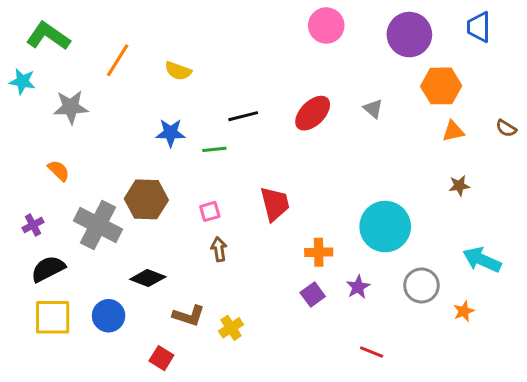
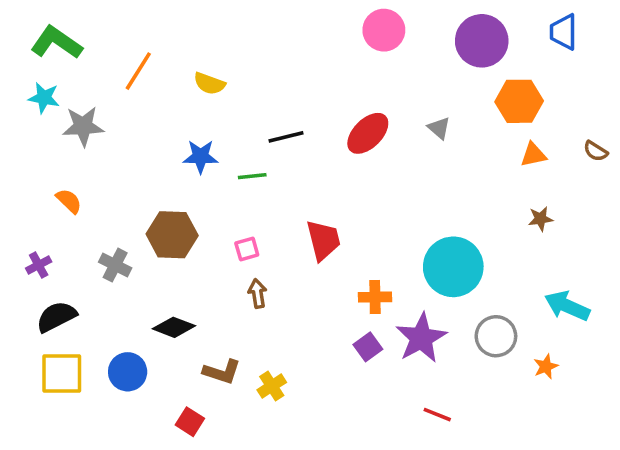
cyan star: (22, 81) -> (44, 98), moved
gray cross: (98, 225) -> (115, 265), size x0.6
purple star: (358, 287) -> (421, 338), size x1.8

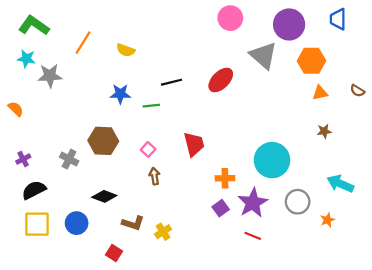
gray triangle: (439, 128) -> (263, 55), moved, size x2.0
orange semicircle: (69, 201) -> (16, 109), moved
pink square: (247, 249) -> (148, 149), turned -32
red line: (437, 415) -> (253, 236), moved

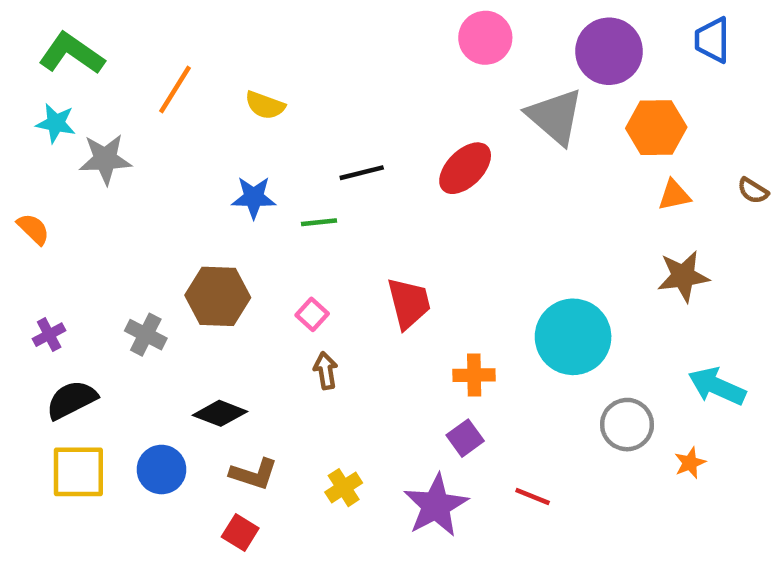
brown star: (324, 131) -> (683, 276), size x1.6
purple star: (253, 203) -> (436, 506), moved
brown L-shape: (133, 223) -> (254, 474), moved

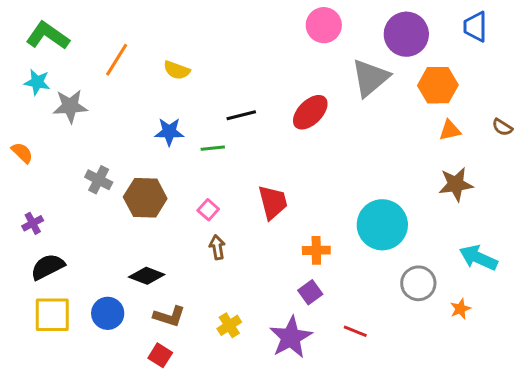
gray triangle: (555, 116) -> (370, 78), turned 39
gray cross: (146, 335) -> (99, 180), moved

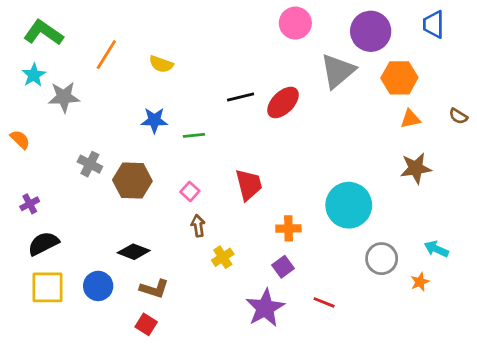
cyan star: (37, 82) -> (34, 75), turned 30
black line: (241, 115) -> (241, 97), moved
cyan arrow: (478, 258) -> (436, 249), moved, size x0.7
yellow cross: (229, 325) -> (223, 257), moved

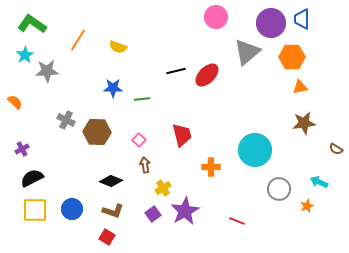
blue trapezoid: (434, 24) -> (302, 19), moved
brown semicircle: (458, 116) -> (336, 149), moved
black diamond: (134, 252) -> (111, 181), moved
purple square: (283, 267) -> (153, 214), moved
purple star: (265, 308) -> (185, 211), moved

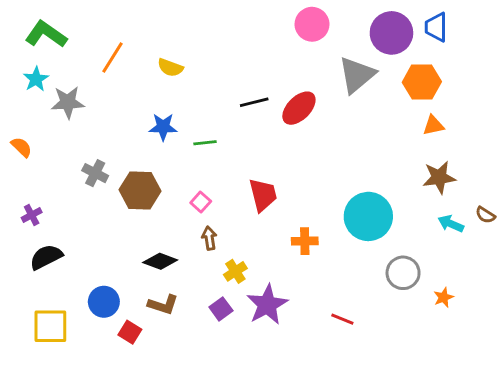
cyan arrow: (319, 182) -> (451, 224), moved
yellow square: (35, 210) -> (50, 326), moved
red square: (107, 237) -> (130, 332), moved

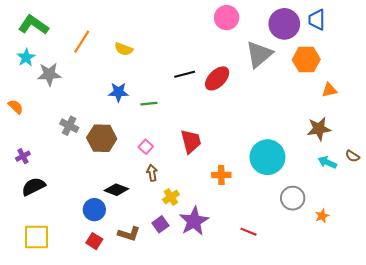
orange triangle: (433, 125) -> (329, 90), moved
blue circle: (104, 302) -> (94, 210), moved
brown L-shape: (163, 305) -> (129, 234), moved

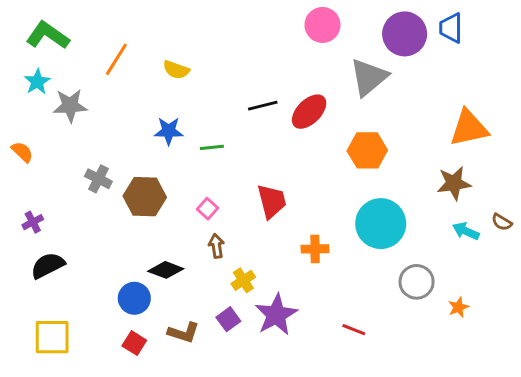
orange hexagon: (306, 60) -> (367, 150), moved
orange triangle: (329, 90) -> (469, 128), size x1.8

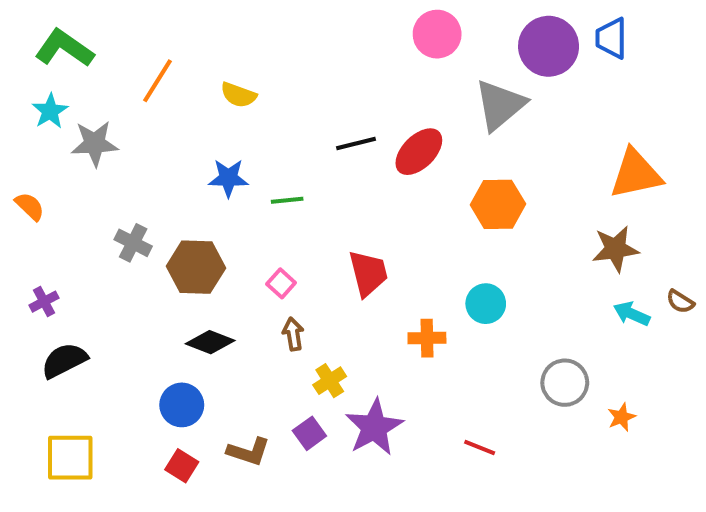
cyan circle: (381, 224) -> (486, 304), moved, size x0.6
black diamond: (166, 270) -> (210, 342), moved

